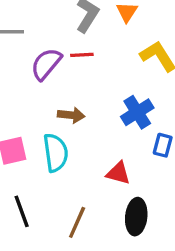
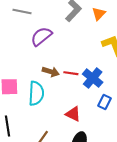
red line: (82, 55) -> (71, 73), moved
blue cross: (137, 112) -> (93, 78), turned -30

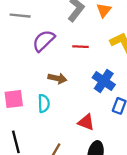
red line: (71, 73) -> (81, 47), moved
cyan semicircle: (36, 93) -> (44, 103), size x0.7

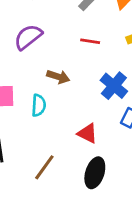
purple semicircle: (44, 41) -> (28, 37), moved

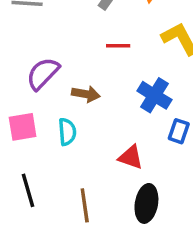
purple semicircle: (28, 37) -> (43, 74), moved
brown line: (44, 167) -> (85, 205), turned -36

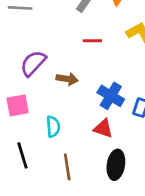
blue cross: (154, 95) -> (111, 96), moved
cyan semicircle: (67, 132) -> (53, 127), moved

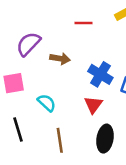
cyan semicircle: (53, 127) -> (47, 103), turned -42
red triangle: (103, 128) -> (93, 105), turned 48

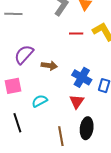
red line: (83, 23) -> (76, 34), moved
cyan semicircle: (47, 103) -> (40, 101), turned -70
brown line: (60, 140) -> (61, 136), moved

